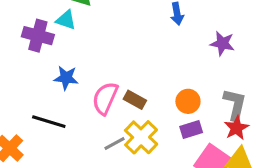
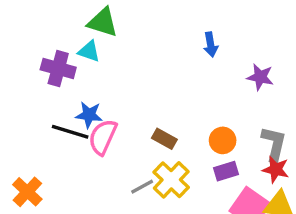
pink semicircle: (105, 98) -> (103, 137), moved
black line: (49, 122) -> (70, 132), moved
red star: (236, 128) -> (276, 170), turned -30

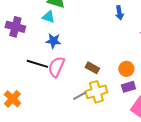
purple cross: (58, 68) -> (15, 27), moved
blue star: (89, 115) -> (53, 41), moved
yellow cross: (171, 180) -> (96, 92), turned 30

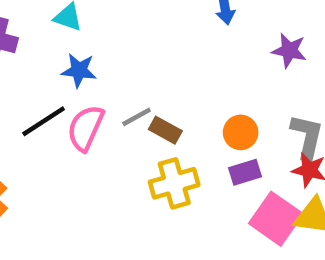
black line: (37, 64) -> (44, 121), turned -50
gray line: (79, 96) -> (137, 117), moved

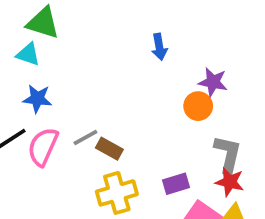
orange circle: (241, 132) -> (198, 106), moved

